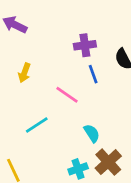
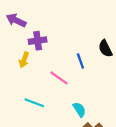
purple cross: (85, 45) -> (38, 41), moved
cyan line: (37, 125) -> (34, 103), turned 54

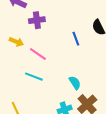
yellow arrow: (24, 60) -> (16, 42), moved, turned -88
pink line: (59, 78) -> (38, 54), moved

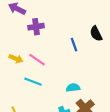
yellow arrow: (16, 42) -> (16, 59), moved
cyan semicircle: (75, 83) -> (73, 88), turned -64

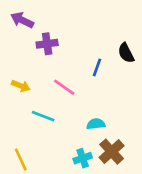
blue line: (74, 45) -> (97, 67), turned 40
pink line: (37, 60) -> (64, 87), moved

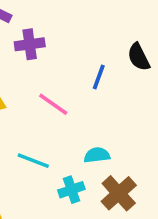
cyan line: (43, 116) -> (33, 161), moved
cyan cross: (83, 158) -> (71, 190), moved

